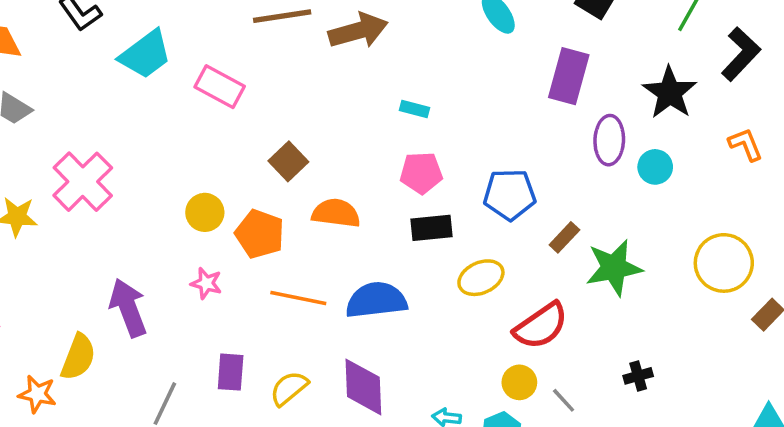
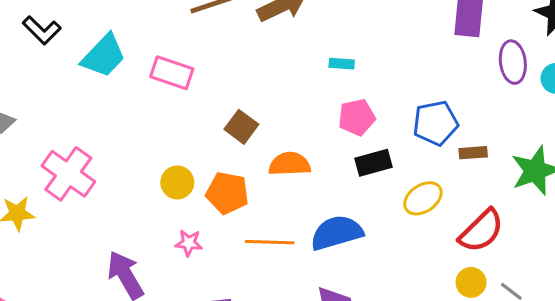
brown rectangle: (564, 237) -> (473, 153), moved, turned 52

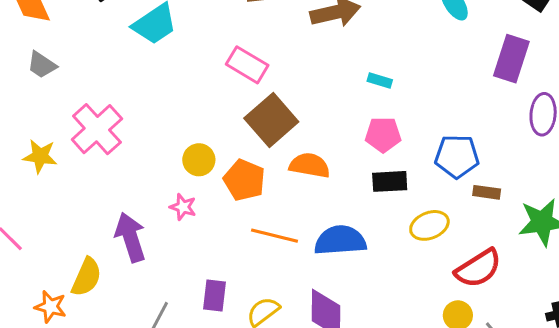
pink rectangle: (172, 73) -> (247, 65), moved
brown square: (241, 127) -> (271, 120), size x1.6
pink star: (189, 243) -> (183, 207), moved

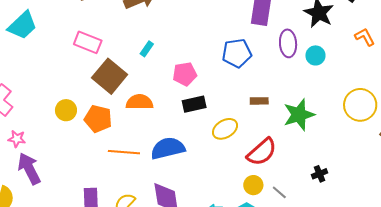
cyan rectangle: (380, 80) -> (147, 49), moved, turned -63
blue pentagon: (457, 156) -> (237, 53), moved
pink star: (183, 207) -> (17, 139), moved

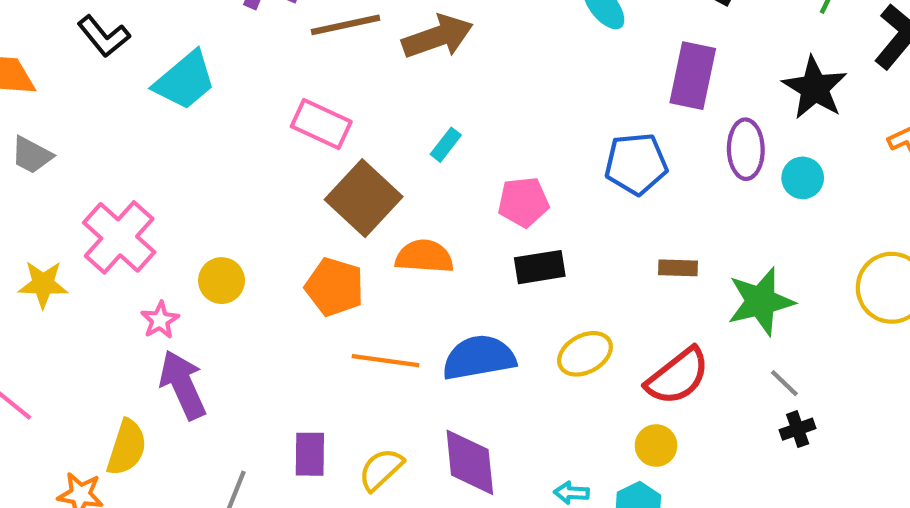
yellow circle: (66, 110) -> (222, 281), moved
yellow ellipse: (225, 129) -> (585, 354), moved
pink star: (17, 139) -> (160, 320), turned 30
gray line: (279, 192) -> (784, 383), moved

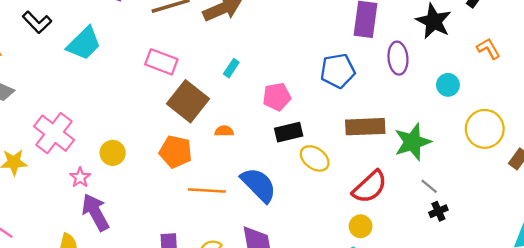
cyan circle: (803, 178) -> (448, 85), moved
orange semicircle: (424, 256) -> (224, 131), size x0.6
brown rectangle: (678, 268) -> (365, 127), size x1.8
yellow ellipse: (585, 354) -> (315, 158), moved, turned 68
blue semicircle: (479, 358) -> (259, 185), turned 60

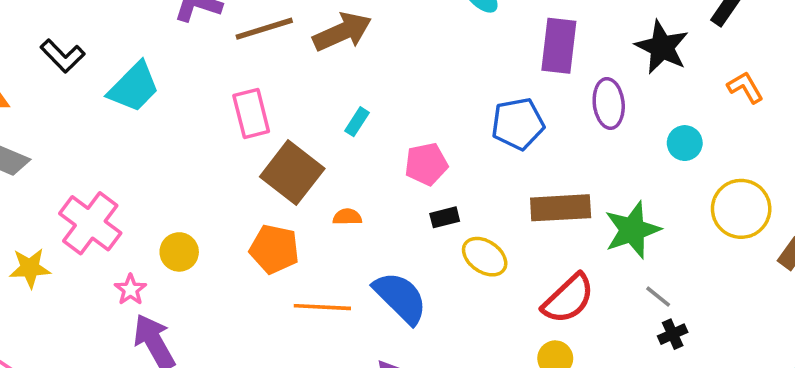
pink rectangle: (161, 62) -> (251, 114), turned 56
black rectangle: (289, 132) -> (445, 217), size x0.7

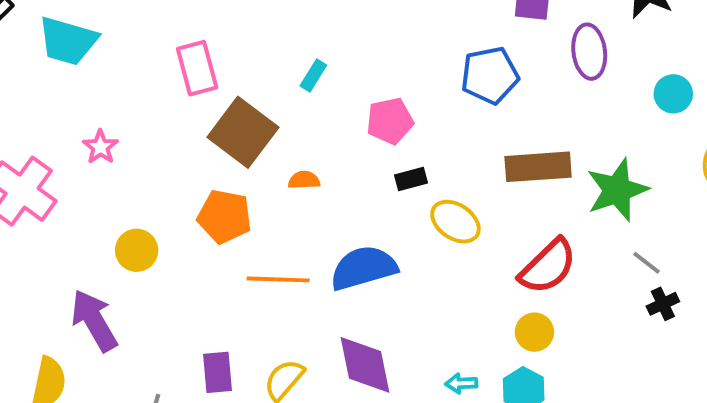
cyan trapezoid: (134, 87) -> (68, 41), turned 62
yellow circle: (179, 252) -> (137, 250), moved
pink star: (130, 290) -> (100, 147), moved
blue semicircle: (400, 298) -> (364, 268), turned -60

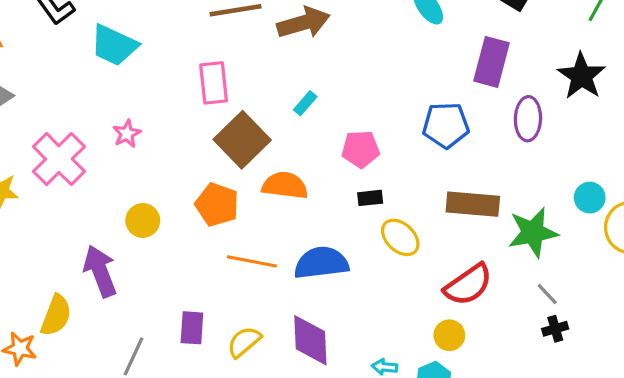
cyan circle: (673, 94) -> (590, 198), moved
orange semicircle: (304, 180) -> (285, 185), size x1.8

